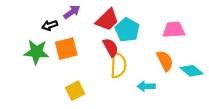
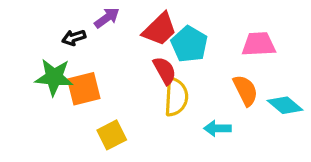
orange square: (66, 49) -> (84, 89), moved

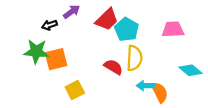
red semicircle: (165, 71) -> (113, 67), moved, turned -30
orange semicircle: (245, 90) -> (160, 92), moved
yellow semicircle: (176, 97) -> (134, 58), moved

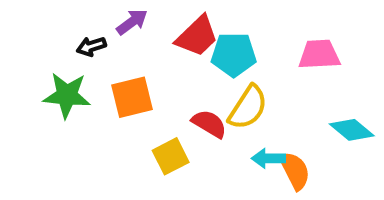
cyan pentagon: (127, 29) -> (234, 55), turned -30
yellow semicircle: (134, 58) -> (248, 107), turned 30
orange square: (56, 59) -> (132, 97), moved
yellow square: (75, 90) -> (171, 156), moved

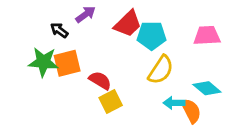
black arrow: (91, 46) -> (59, 30), turned 54
orange square: (132, 97) -> (67, 63), moved
red semicircle: (209, 124) -> (100, 80), moved
cyan diamond: (352, 130) -> (207, 88), moved

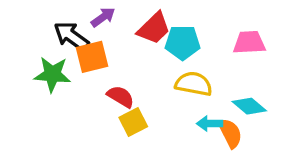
black arrow: (59, 30) -> (71, 36), size x1.6
orange square: (67, 63) -> (92, 57), moved
yellow semicircle: (161, 70) -> (194, 84), turned -112

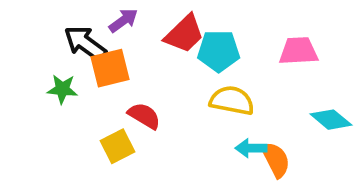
green star: (52, 74) -> (62, 89), size x0.7
cyan diamond: (249, 106) -> (331, 120), moved
yellow square: (133, 122) -> (118, 146), moved

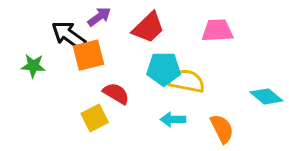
cyan pentagon: (219, 51) -> (164, 69), moved
pink trapezoid: (299, 51) -> (217, 31), moved
green star: (62, 89) -> (33, 66), moved
cyan arrow: (251, 148) -> (173, 119), moved

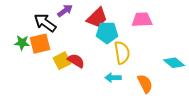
orange square: (89, 55) -> (40, 44), moved
cyan pentagon: (164, 69) -> (107, 33), moved
yellow semicircle: (187, 81) -> (122, 53), turned 70
yellow square: (95, 118) -> (62, 61), moved

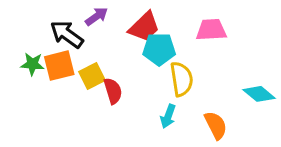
yellow square: (62, 61) -> (92, 76), moved
red semicircle: (76, 61) -> (113, 91), turned 42
cyan arrow: (113, 78) -> (168, 116), turned -70

